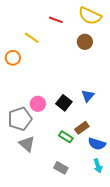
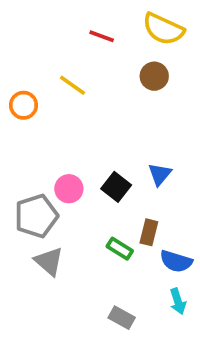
yellow line: (32, 38) -> (73, 85), moved
brown rectangle: (82, 128) -> (149, 232), turned -40
gray rectangle: (61, 168) -> (122, 318), moved

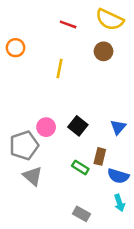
yellow line: (73, 85) -> (60, 68), moved, turned 66
orange circle: (24, 105) -> (16, 48), moved
blue triangle: (160, 174) -> (118, 127), moved

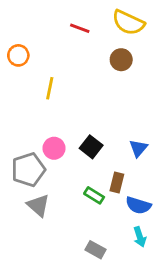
yellow line: (60, 68) -> (50, 88), moved

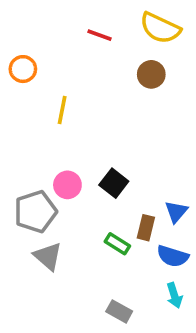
blue triangle: (138, 148) -> (176, 212), moved

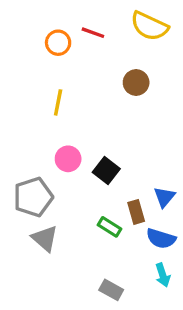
orange circle: (23, 69) -> (58, 43), moved
brown circle: (151, 74) -> (136, 82), moved
pink circle: (67, 185) -> (68, 159), moved
brown rectangle: (146, 228) -> (136, 212), turned -30

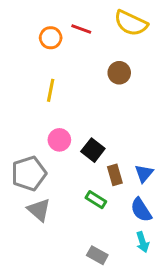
brown rectangle: (136, 212) -> (115, 175), moved
blue semicircle: (161, 239) -> (141, 210), turned 40

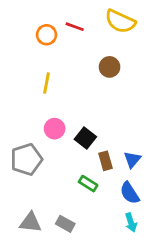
gray triangle: (39, 210) -> (30, 222), moved, turned -35
gray rectangle: (97, 255) -> (65, 224), moved

